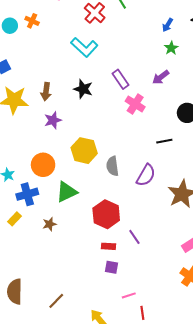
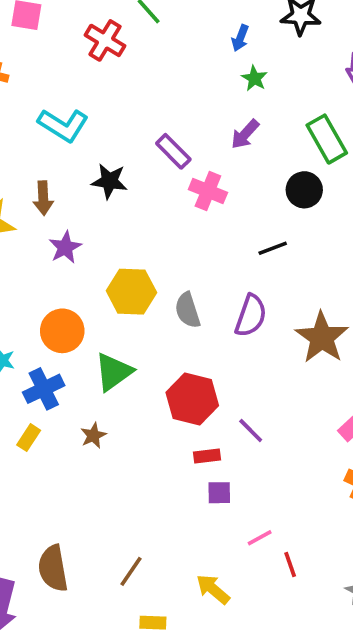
cyan L-shape: (84, 47) -> (63, 125), moved

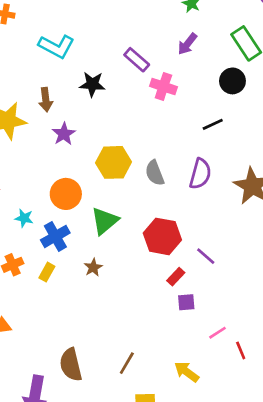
red rectangle: (207, 456) -> (176, 277), turned -36

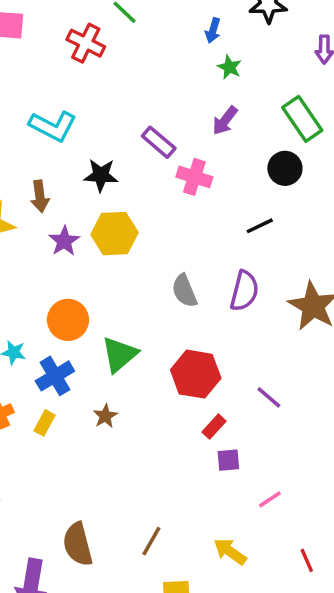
yellow hexagon: (113, 162) -> (115, 234), moved
purple line: (206, 256) -> (269, 397), moved
red line: (241, 350) -> (307, 560), moved

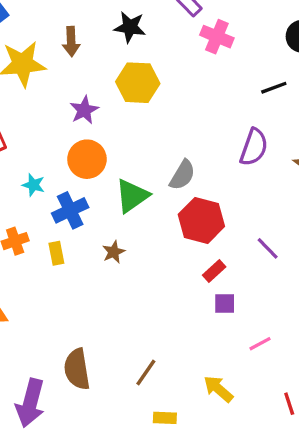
purple star: (64, 241) -> (84, 110), moved
gray semicircle: (184, 291) -> (182, 175), moved, turned -132
yellow rectangle: (44, 423) -> (56, 253), turned -45

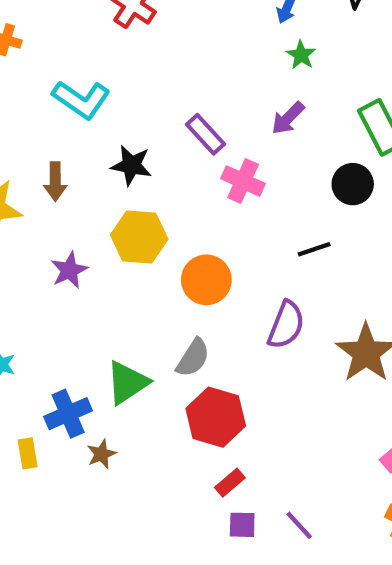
orange circle: (87, 159) -> (206, 280), moved
blue cross: (70, 210) -> (68, 414), moved
purple line: (268, 248) -> (299, 525), moved

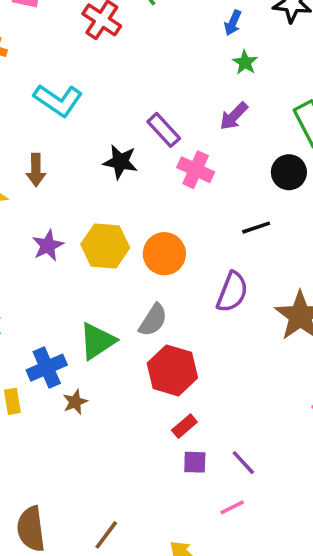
black star: (131, 165) -> (120, 162), moved
yellow hexagon: (139, 237) -> (105, 246), moved

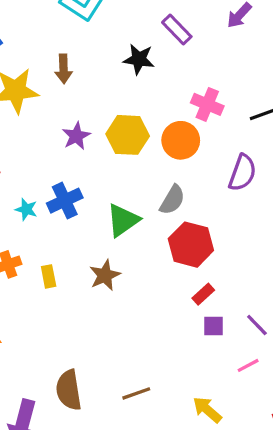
pink cross: (196, 170) -> (207, 104), moved
blue cross: (47, 368) -> (65, 201), moved
brown star: (75, 402) -> (105, 275), size x1.4
brown line: (106, 535) -> (136, 393), turned 36

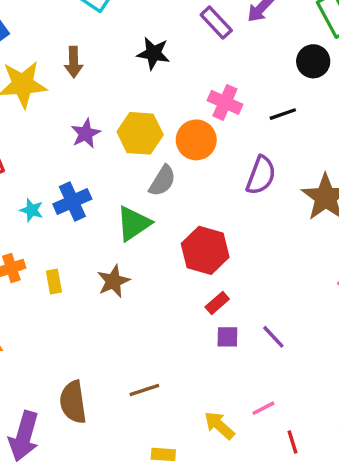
purple rectangle: (177, 30) -> (216, 23), moved
gray semicircle: (172, 200) -> (162, 181), moved
pink line: (248, 365) -> (263, 408), moved
brown line: (136, 393) -> (144, 390), moved

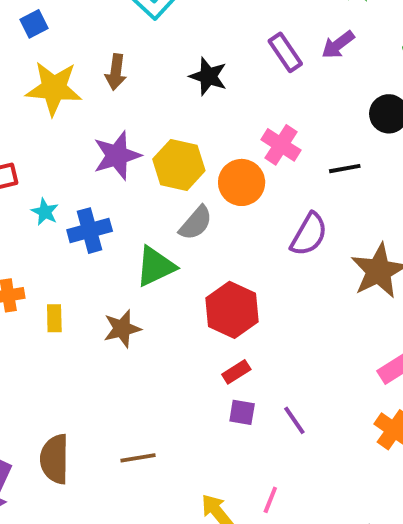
purple star: (86, 133) -> (117, 155), size x1.4
cyan star: (32, 210) -> (45, 212), moved
pink line: (263, 408) -> (270, 500), turned -50

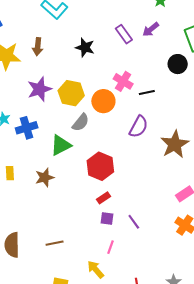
black line: (345, 169) -> (147, 92), moved
pink line: (270, 500) -> (110, 247), moved

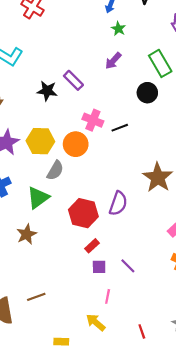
purple rectangle: (124, 34) -> (73, 80), moved
purple semicircle: (139, 127) -> (118, 203), moved
brown line: (55, 243) -> (36, 297), moved

